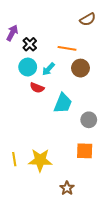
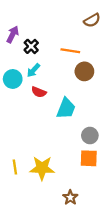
cyan circle: (28, 67) -> (13, 79), moved
cyan arrow: (48, 69) -> (33, 70), moved
gray circle: (89, 120) -> (90, 136), moved

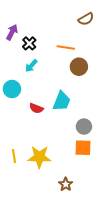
cyan circle: (13, 79) -> (12, 89), moved
red semicircle: (39, 92) -> (36, 108), moved

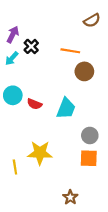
cyan arrow: (31, 66) -> (12, 58), moved
red semicircle: (36, 108) -> (34, 104), moved
yellow star: (39, 157) -> (40, 153), moved

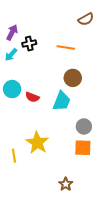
black cross: (31, 46) -> (29, 44), turned 32
brown circle: (84, 71) -> (73, 78), moved
yellow star: (40, 153) -> (37, 143), turned 30

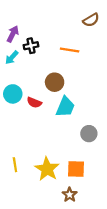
brown circle: (73, 78) -> (55, 82), moved
yellow star: (37, 143) -> (47, 169), moved
orange square: (83, 148) -> (76, 169), moved

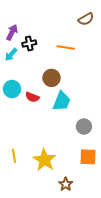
orange square: (76, 169) -> (88, 157), moved

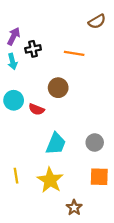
cyan arrow: (11, 55) -> (12, 61), turned -56
cyan trapezoid: (62, 101) -> (56, 144), moved

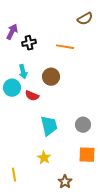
cyan arrow: (12, 61) -> (23, 72), moved
cyan trapezoid: (56, 144) -> (49, 126), turned -35
yellow line: (16, 176) -> (14, 175), moved
yellow star: (50, 180) -> (44, 158), size x0.6

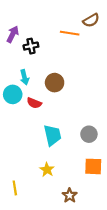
orange line: (65, 47) -> (70, 33), moved

